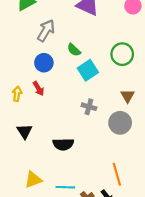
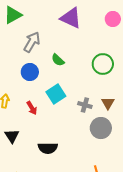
cyan square: (88, 70) -> (56, 94), moved
red arrow: (39, 88) -> (32, 108), moved
gray cross: (89, 107) -> (85, 105), moved

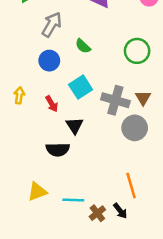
gray cross: (85, 105) -> (115, 100), size x1.6
black triangle: (12, 136) -> (75, 125), moved
black semicircle: (48, 148) -> (58, 150), moved

